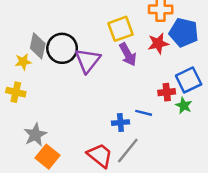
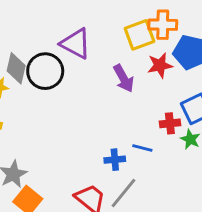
yellow square: (120, 29) -> (140, 35), moved
purple triangle: (88, 60) -> (76, 44), moved, turned -40

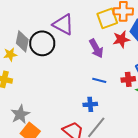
blue line: (142, 148) -> (99, 80), moved

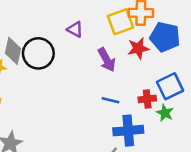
purple triangle: (63, 24) -> (75, 29), moved, size x0.6
blue cross: (90, 104) -> (128, 131), moved, size x1.6

